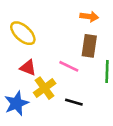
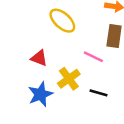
yellow ellipse: (23, 33) -> (62, 21), moved
red triangle: (28, 68) -> (39, 58), moved

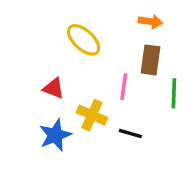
pink line: (93, 57) -> (124, 87), turned 72
yellow cross: (69, 79) -> (92, 115), turned -30

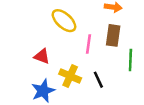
pink line: (124, 87) -> (89, 44), moved
black line: (130, 133) -> (98, 80), moved, turned 49

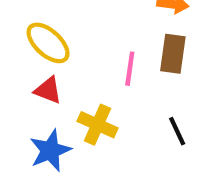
yellow ellipse: (64, 21) -> (48, 43), moved
black line: (98, 80) -> (177, 131), moved

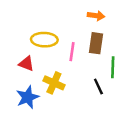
yellow ellipse: (48, 43) -> (44, 40), moved, turned -40

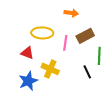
orange arrow: (96, 16) -> (71, 13), moved
brown rectangle: (96, 43) -> (85, 36), turned 54

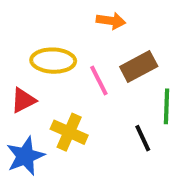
pink line: (65, 43) -> (99, 80), turned -35
red triangle: (27, 53) -> (23, 100), turned -48

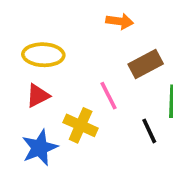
yellow ellipse: (53, 61) -> (43, 55), moved
pink line: (99, 80) -> (108, 96), moved

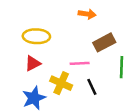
pink line: (108, 96) -> (80, 63), turned -66
black line: (149, 131) -> (92, 87), moved

